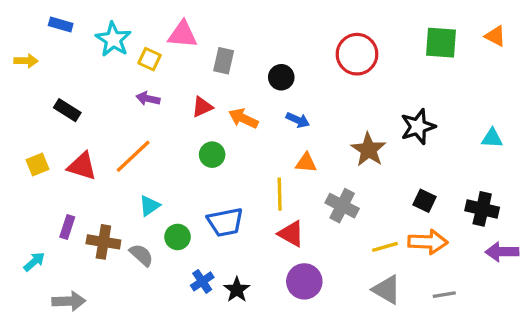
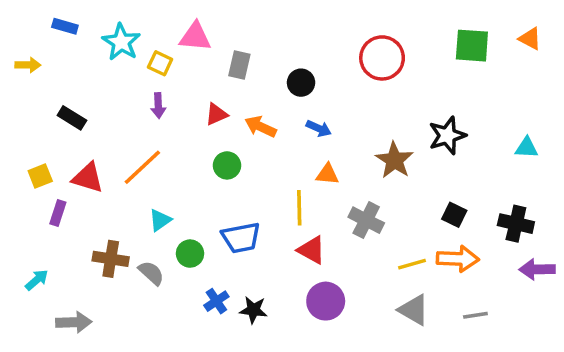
purple arrow: (148, 99) -> (158, 106), turned -105
purple rectangle: (67, 227) -> (58, 213), moved
black star: (237, 290) -> (253, 310), turned -30

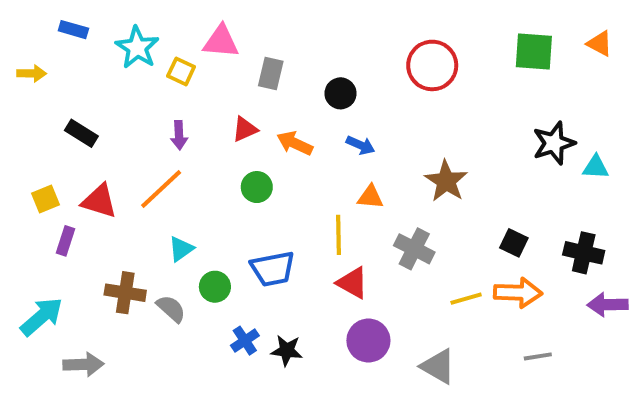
purple arrow: (158, 106) -> (179, 135), moved
black star: (447, 135) -> (554, 143), moved
cyan arrow: (37, 280) -> (42, 317), size x1.6
gray triangle: (414, 310) -> (438, 366), moved

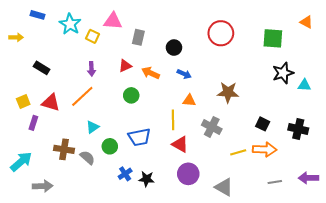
green square: (534, 52) -> (273, 38), moved
brown star: (446, 181) -> (228, 92), turned -30
purple arrow: (608, 305) -> (308, 178), moved

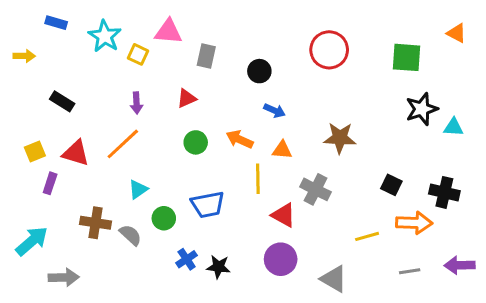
orange arrow: (151, 73) -> (240, 139), moved
red triangle: (180, 144) -> (284, 215), moved
orange arrow: (265, 149) -> (414, 223), moved
yellow line: (238, 152) -> (367, 236), moved

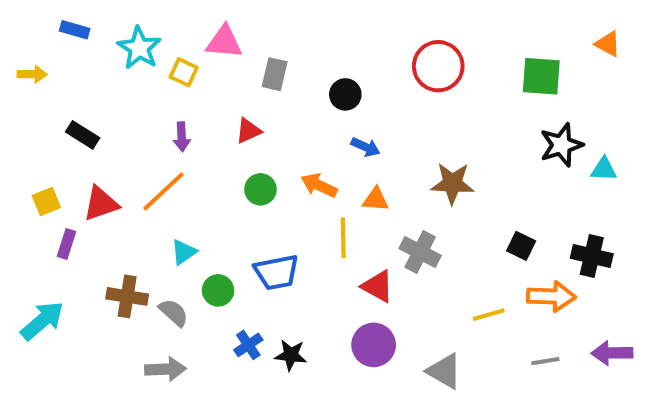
red triangle: (76, 153) -> (101, 204), turned -36
gray arrow: (64, 277) -> (166, 369), moved

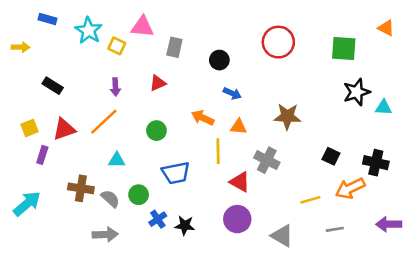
green circle: (260, 189) -> (156, 131), moved
cyan triangle: (184, 252) -> (117, 160), turned 36
green circle: (218, 290) -> (139, 195), moved
orange arrow: (551, 296) -> (350, 188), turned 152
gray line: (545, 361) -> (335, 229), moved

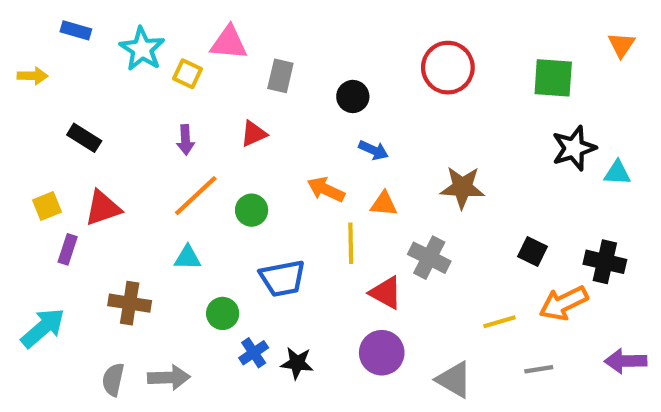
orange triangle: (386, 28) -> (621, 45), turned 36
orange line: (104, 122) -> (196, 196), moved
gray semicircle: (110, 199) -> (113, 380), moved, turned -120

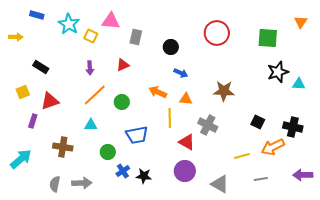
yellow square: (47, 206) -> (23, 92), moved

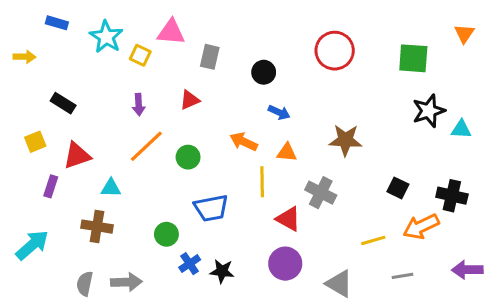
cyan triangle: (91, 125) -> (111, 188), moved

